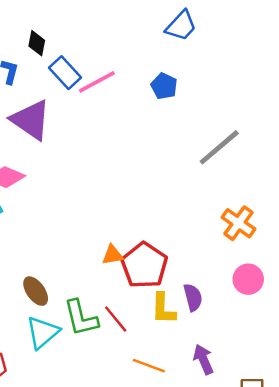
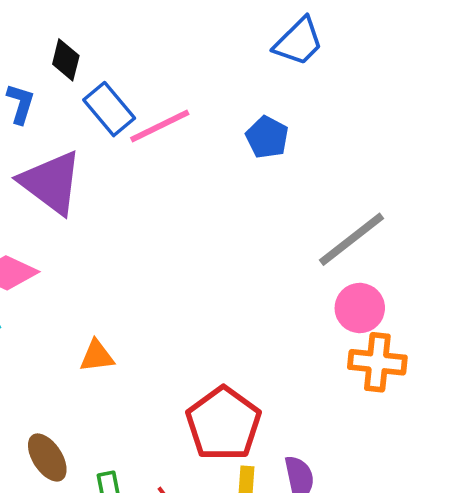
orange cross: (238, 223) -> (377, 362), turned -32
orange triangle: (113, 255) -> (97, 356), moved
pink circle: (248, 279) -> (360, 308), moved

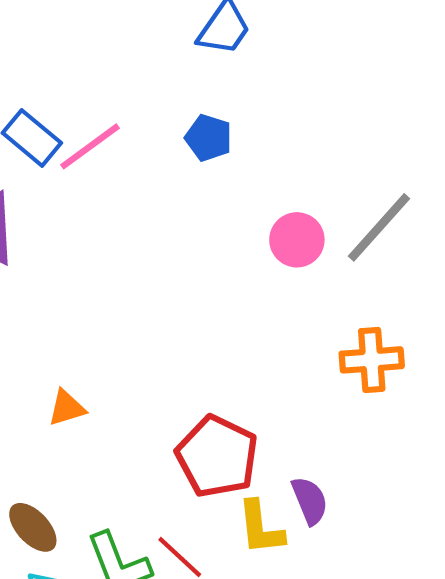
gray line: (351, 239) -> (379, 227), moved
pink circle: (360, 308) -> (297, 240), moved

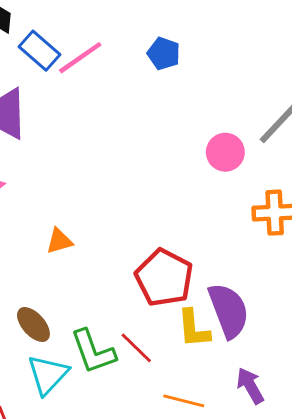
pink circle: (297, 240) -> (225, 152), moved
purple semicircle: (310, 501) -> (229, 310), size x1.6

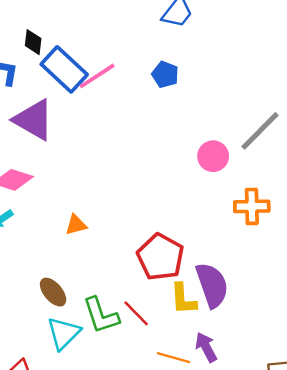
blue rectangle: (40, 51) -> (64, 69), size x1.4
purple arrow: (250, 386) -> (206, 347), moved

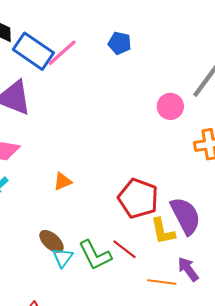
cyan triangle: (64, 333) -> (63, 257), moved, size x0.7

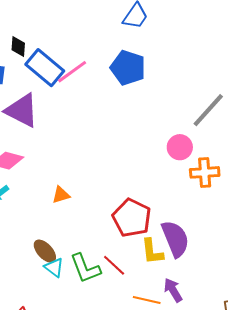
blue pentagon: (120, 43) -> (128, 68), size x1.6
pink circle: (170, 106) -> (180, 147), moved
cyan triangle: (63, 257) -> (54, 268), turned -35

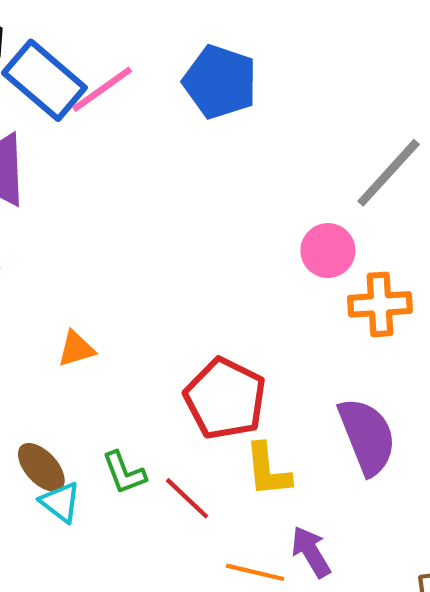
purple semicircle: (175, 239) -> (367, 436), moved
green L-shape: (85, 268) -> (124, 473), moved, size x0.7

